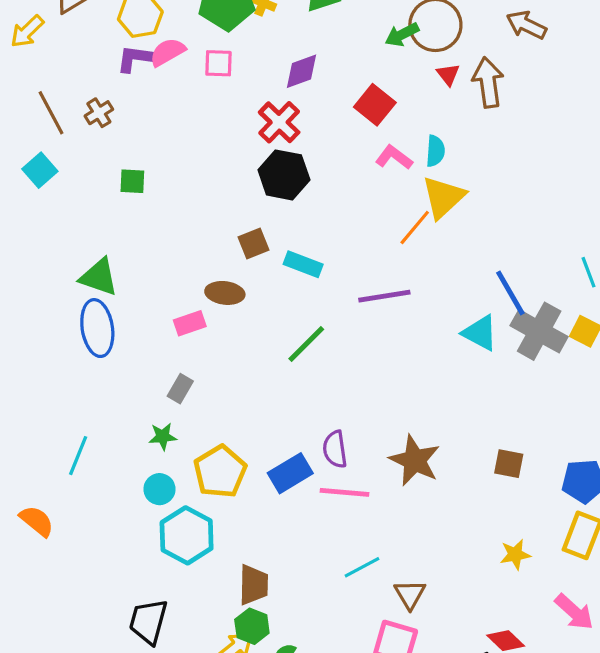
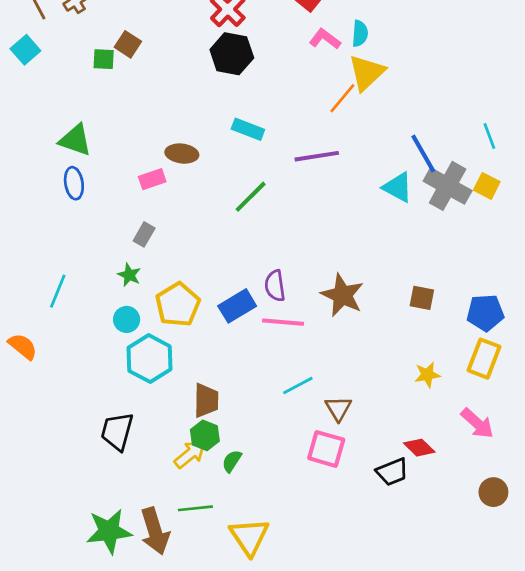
brown square: (254, 244) -> (128, 44), moved, turned -35
blue ellipse: (97, 328) -> (74, 183), size x0.7
green star: (163, 436) -> (129, 275), turned 30

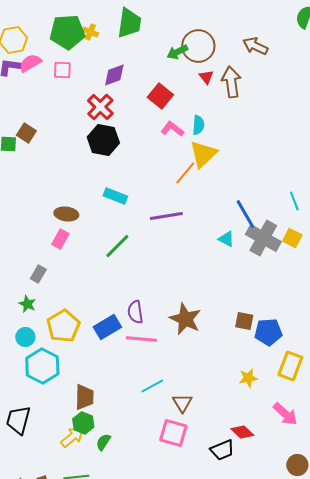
pink rectangle: (152, 179) -> (60, 239), moved, turned -42
cyan triangle: (398, 187) -> (226, 239), size x0.7
blue pentagon: (485, 313) -> (268, 332), moved

